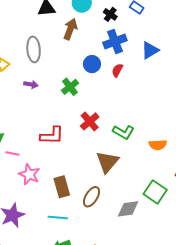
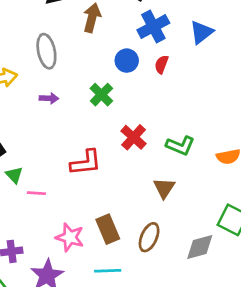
brown triangle: (107, 162) -> (164, 188), size x0.7
pink star: (29, 174) -> (70, 237), moved

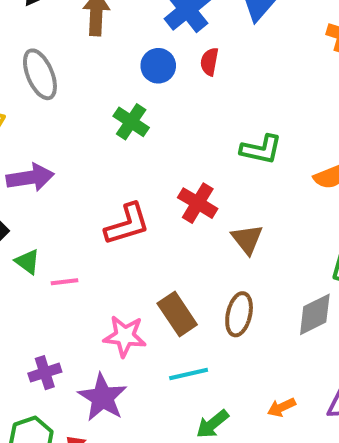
purple arrow: (49, 98) -> (30, 178), moved, size x1.6
red cross: (134, 137) -> (198, 203), moved
green L-shape: (180, 146) -> (261, 149), moved

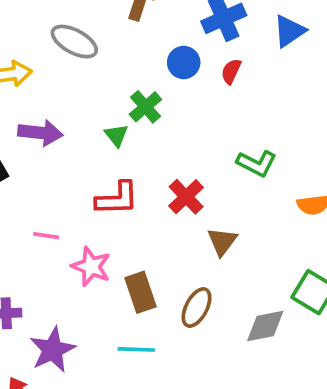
gray ellipse: (40, 74) -> (74, 42), turned -54
green triangle: (27, 262) -> (116, 135), moved
pink star: (125, 336) -> (91, 266), moved

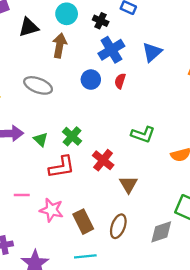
gray ellipse: (74, 42) -> (38, 85), moved
green cross: (145, 107) -> (72, 136), moved
green triangle: (116, 135) -> (41, 139), moved

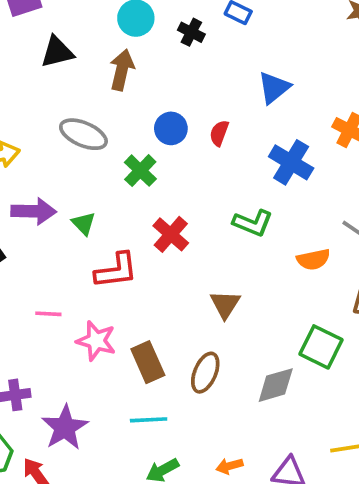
black triangle: (29, 27) -> (57, 52), moved
blue cross: (111, 50) -> (291, 162), moved, turned -30
green cross: (72, 136) -> (140, 171), moved
red cross: (103, 160) -> (171, 234), moved

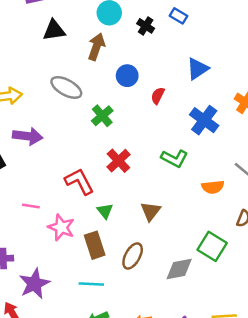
blue circle: (171, 128) -> (127, 76), moved
green triangle: (84, 223) -> (105, 211), moved
red L-shape: (116, 271) -> (79, 181), turned -116

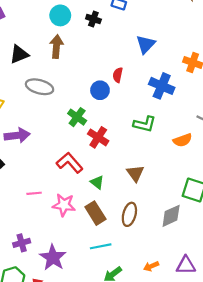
black triangle: (54, 30) -> (19, 54), moved
blue circle: (127, 76) -> (100, 90), moved
green cross: (102, 116) -> (77, 117), moved

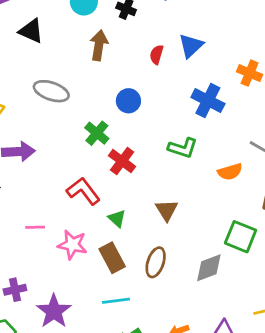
brown arrow: (56, 46) -> (99, 45), moved
black triangle: (19, 54) -> (31, 31), moved, turned 42
red semicircle: (118, 75) -> (157, 55), moved

